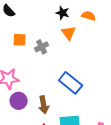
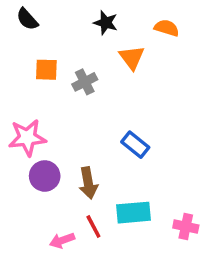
black star: (63, 13) -> (106, 23), moved
blue rectangle: (71, 83) -> (135, 145), size x0.7

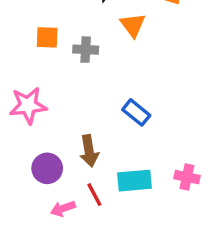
gray cross: (85, 82) -> (86, 50), turned 30
purple circle: (45, 176) -> (47, 168), moved
pink cross: (186, 227) -> (187, 177), moved

